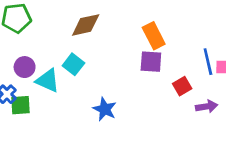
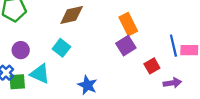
purple square: (151, 62) -> (126, 46), turned -36
cyan triangle: (48, 81) -> (40, 74), moved

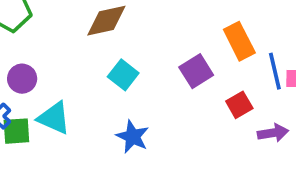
orange rectangle: (128, 24) -> (239, 41), moved
cyan square: (61, 48) -> (123, 75), moved

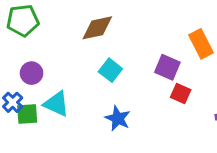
purple square: (196, 71) -> (167, 67), turned -35
red square: (239, 105) -> (181, 94), moved, turned -36

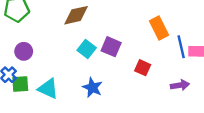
purple square: (167, 67) -> (111, 47), moved
cyan triangle: (56, 104) -> (48, 89), moved

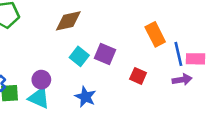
purple circle: (24, 51) -> (41, 80), moved
purple arrow: (180, 85) -> (182, 80), moved

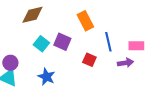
orange rectangle: (155, 34) -> (85, 21), moved
blue line: (178, 54) -> (108, 42), moved

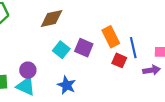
orange rectangle: (85, 21) -> (111, 37), moved
red square: (89, 60) -> (119, 60), moved

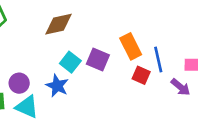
purple circle: (28, 70) -> (19, 83), moved
purple arrow: (152, 70) -> (181, 87), turned 49
blue star: (67, 85) -> (57, 86), moved

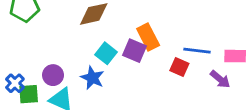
orange rectangle: (131, 46) -> (148, 37), moved
blue line: (158, 59) -> (197, 51), turned -70

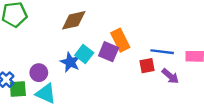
red square: (179, 67) -> (147, 66), turned -35
blue star: (92, 78) -> (70, 62), moved
purple arrow: (220, 79) -> (170, 76), moved

